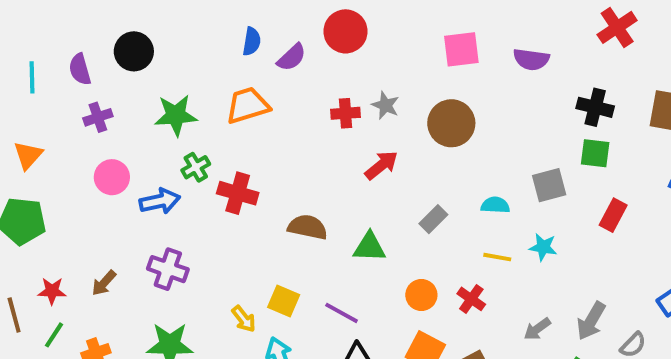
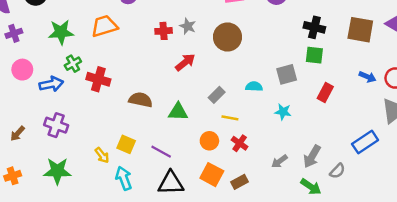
yellow line: (497, 257) -> (230, 118), moved

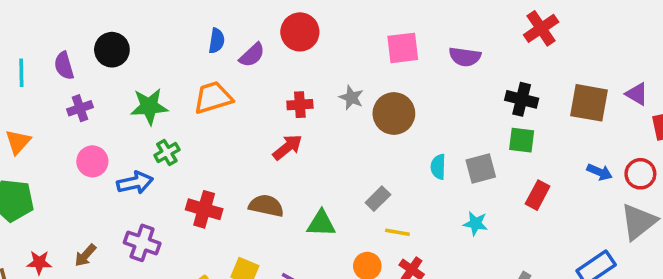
gray star: (188, 26) -> (351, 98), moved
red arrow: (185, 62) -> (287, 147), moved
red cross: (98, 79) -> (204, 209), moved
cyan semicircle: (254, 86) -> (438, 167), moved, turned -91

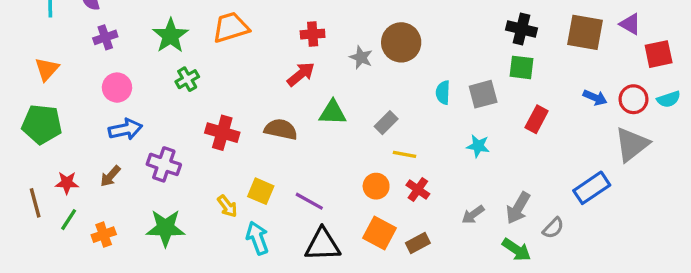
gray star: (351, 98) -> (361, 57), moved
green star: (149, 106) -> (170, 36), turned -30
blue arrow: (135, 183) -> (125, 129), moved
green triangle: (321, 223) -> (333, 113), moved

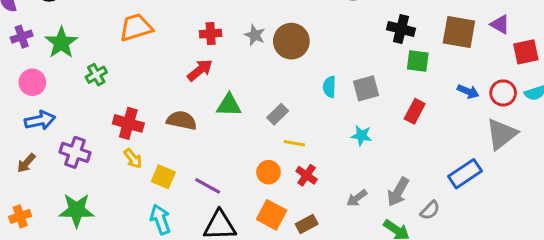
green star: (170, 36) -> (61, 43), moved
gray star: (361, 57) -> (255, 35), moved
green square: (522, 67) -> (418, 61), moved
yellow arrow: (227, 206) -> (133, 158), moved

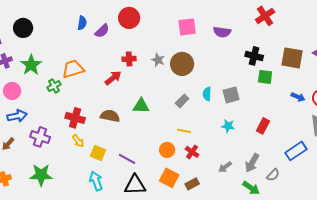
orange trapezoid: (136, 27) -> (73, 69), moved
red arrow: (200, 70) -> (113, 78), moved
red rectangle: (415, 111) -> (263, 126), moved
gray rectangle: (278, 114) -> (182, 101), moved

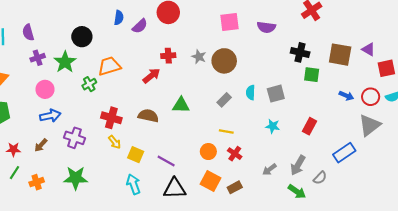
black circle: (23, 28) -> (82, 37), moved

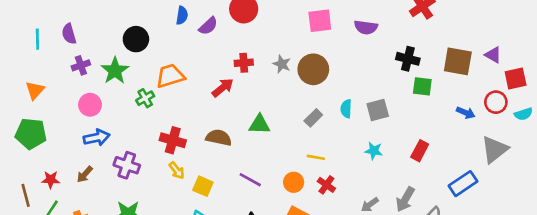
red circle: (371, 97) -> (496, 102), moved
purple line: (166, 161) -> (250, 180), moved

